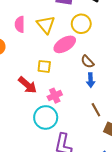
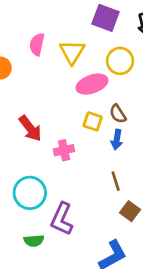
yellow square: (44, 66) -> (93, 121), moved
cyan circle: (46, 117) -> (30, 193), moved

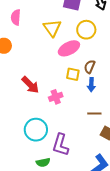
pink semicircle: (37, 44) -> (16, 17), moved
brown semicircle: (118, 114) -> (90, 67), turned 64
brown line: (116, 181) -> (94, 113), turned -64

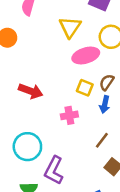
red arrow: (30, 85) -> (31, 91), turned -36
pink cross: (56, 97) -> (69, 115), moved
brown line: (94, 113) -> (102, 140), turned -64

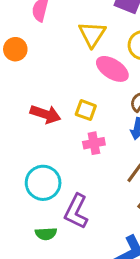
pink ellipse: (86, 56) -> (112, 69), turned 50
yellow square: (85, 88) -> (86, 110), moved

